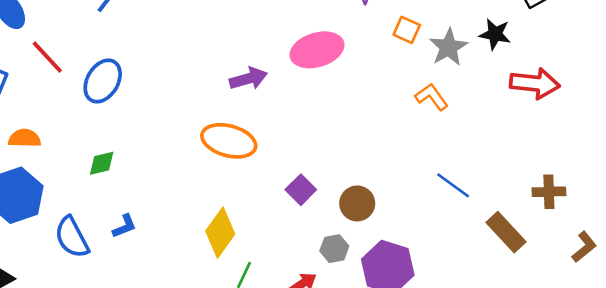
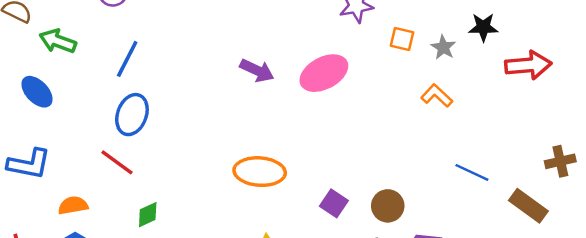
gray star: (449, 47) -> (443, 47), size x0.7
red line: (47, 57) -> (117, 162), moved
purple arrow: (248, 79) -> (257, 70), moved, turned 52
blue ellipse: (103, 81) -> (132, 115), moved

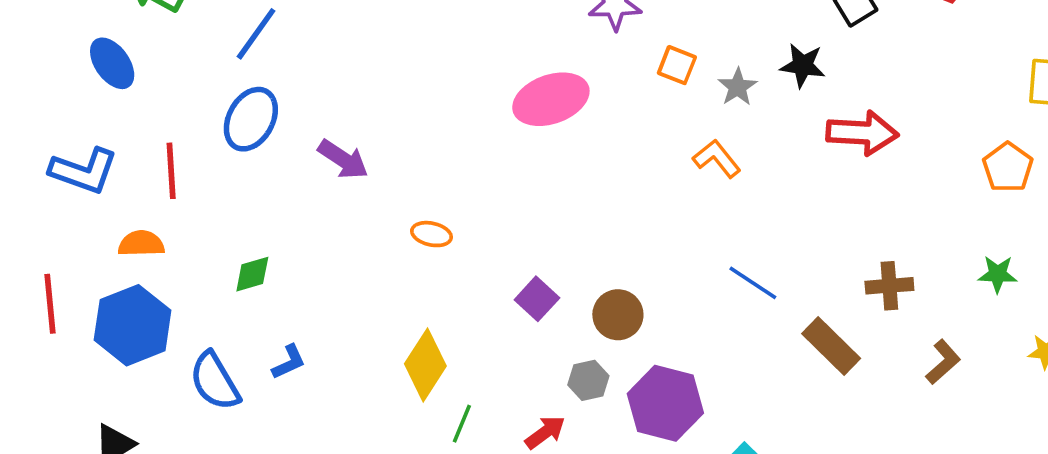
purple arrow: (257, 70) -> (343, 159), moved
red line: (117, 162) -> (171, 171), moved, turned 42
orange ellipse: (260, 172) -> (432, 234), size x0.5

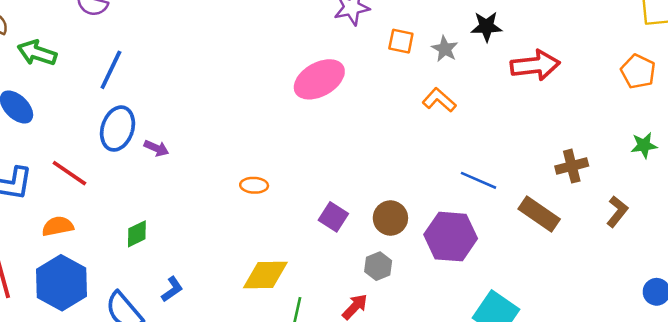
purple arrow: (343, 159) -> (156, 148), moved, size x0.7
red line: (171, 171) -> (69, 173), turned -42
yellow diamond: (425, 365) -> (265, 275), turned 66
purple hexagon: (665, 403) -> (451, 237), moved

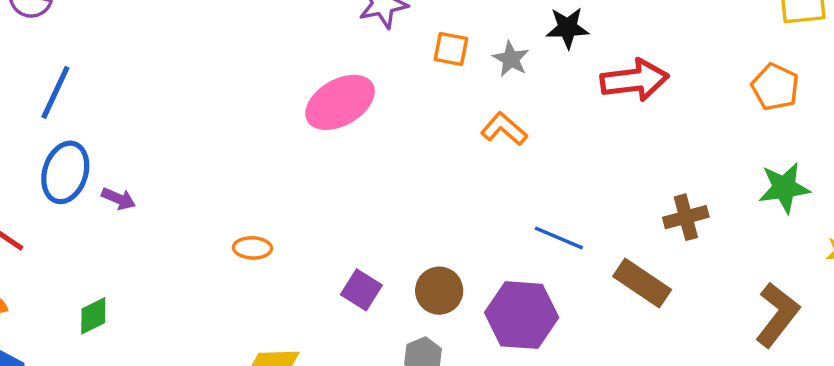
green star: (644, 145) -> (784, 188), size x1.4
brown L-shape: (617, 212) -> (777, 315), moved, size x1.5

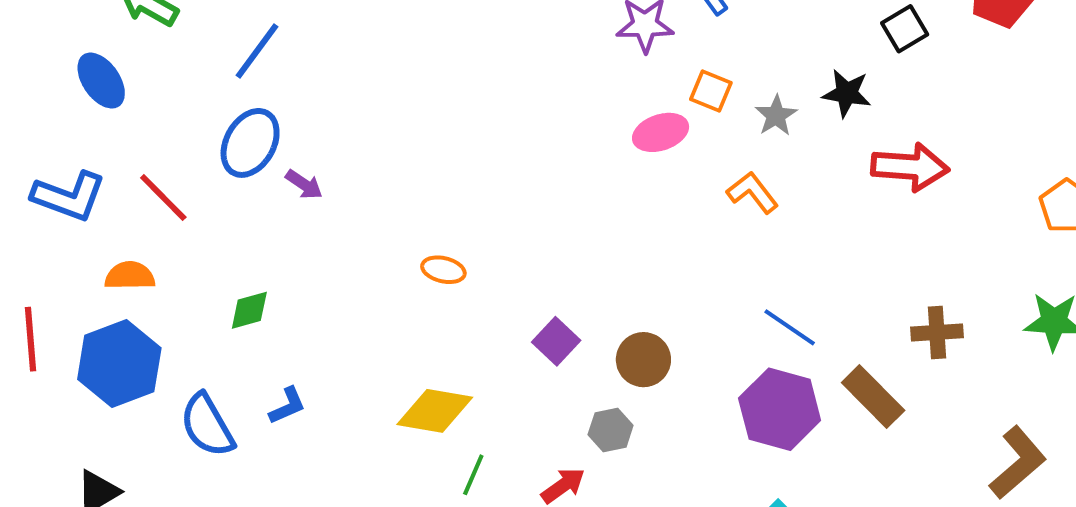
pink ellipse: (340, 102) -> (661, 132), moved, size x0.7
purple hexagon: (522, 315) -> (780, 409), moved

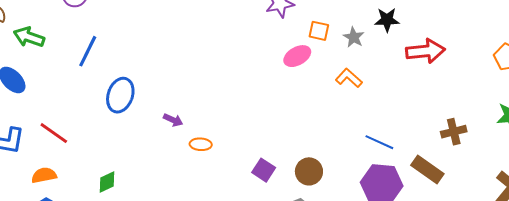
blue ellipse: (250, 143) -> (120, 95), moved
purple arrow: (304, 184) -> (173, 120), moved

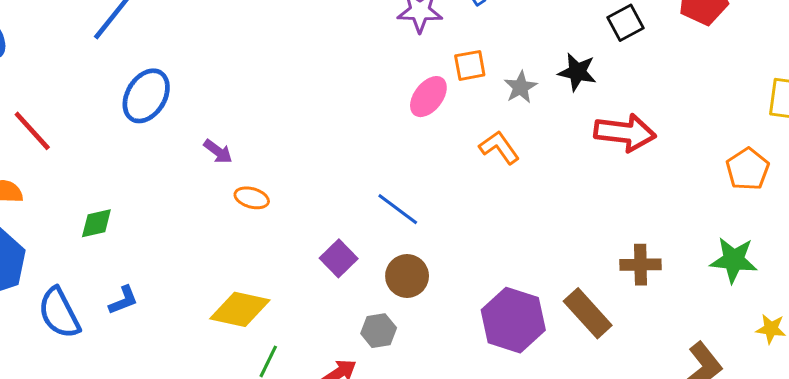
orange square: (319, 31) -> (470, 65), turned -35
pink ellipse: (297, 56) -> (428, 97), turned -36
blue line: (379, 142) -> (398, 209), moved

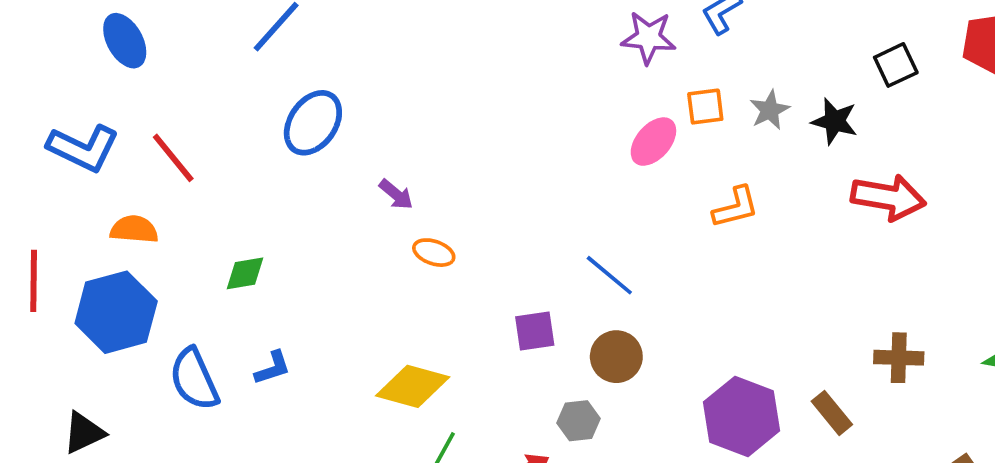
gray star: (521, 87) -> (770, 110), moved
orange L-shape: (499, 147) -> (736, 207), turned 108
purple square: (339, 258) -> (535, 331), turned 33
brown rectangle: (588, 313) -> (832, 413), size x0.7

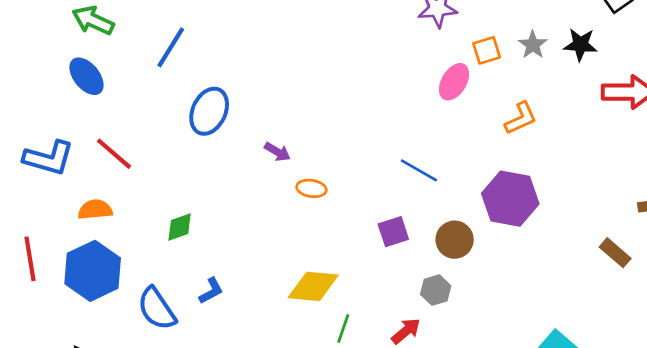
blue ellipse: (125, 41) -> (87, 76), moved
blue line: (609, 275) -> (419, 170), moved
purple hexagon: (742, 416) -> (510, 199), moved

